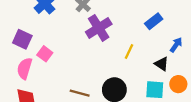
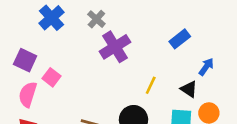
yellow line: (129, 52) -> (151, 85), moved

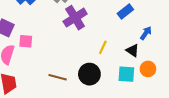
pink square: (52, 77) -> (26, 41), turned -32

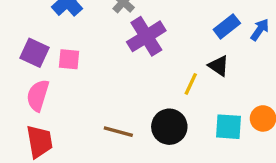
blue arrow: (146, 33) -> (260, 30), moved
pink square: (26, 41) -> (69, 59), moved
black triangle: (133, 50) -> (219, 66), moved

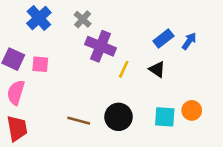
purple cross: (146, 36) -> (101, 46), turned -36
yellow line: (191, 84) -> (124, 69), moved

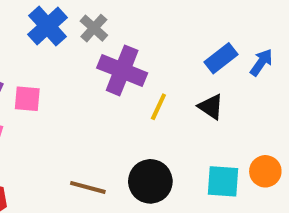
blue cross: (39, 18) -> (47, 26), moved

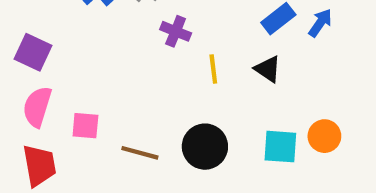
purple cross: (122, 70) -> (176, 31), size x0.6
pink square: (27, 99) -> (85, 126), moved
yellow line: (158, 107) -> (213, 69), turned -32

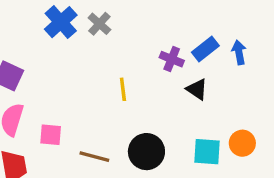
blue arrow: (320, 23) -> (239, 52), turned -45
purple cross: (176, 31) -> (172, 59), moved
yellow line: (213, 69) -> (123, 89), moved

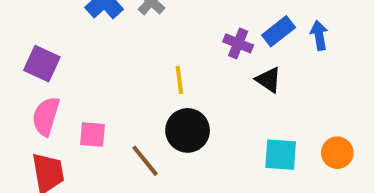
orange circle: (242, 143) -> (337, 153), moved
black circle: (146, 152) -> (188, 130), moved
brown line: (94, 157) -> (145, 161), turned 36

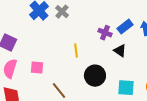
black circle: (188, 130) -> (95, 76), moved
pink square: (92, 134) -> (37, 68), moved

